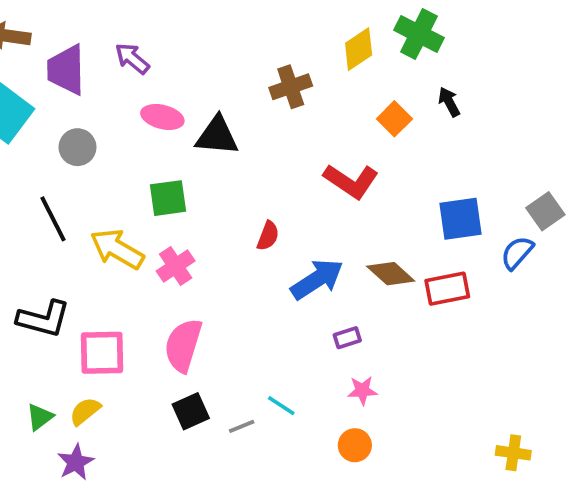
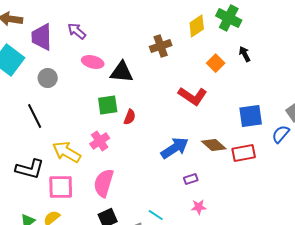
green square: (168, 198) -> (108, 105), moved
red semicircle: (268, 236) -> (130, 117), moved
yellow arrow: (117, 249) -> (67, 152), moved

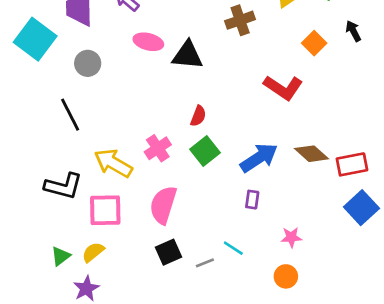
green square: (108, 105) -> (205, 151), moved, turned -30
blue square: (251, 116) -> (361, 208), moved, turned -35
purple rectangle: (191, 179) -> (252, 200), moved, turned -64

